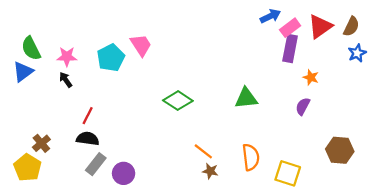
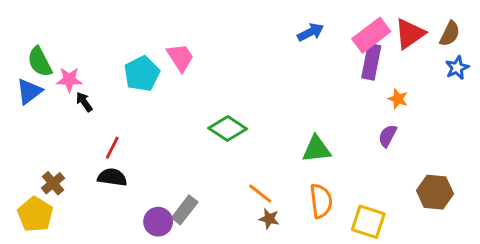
blue arrow: (270, 16) -> (311, 32), moved
pink rectangle: (290, 28) -> (371, 35), size x1.4
pink star: (67, 57) -> (69, 80), moved
green triangle: (246, 98) -> (316, 149), moved
gray rectangle: (96, 164) -> (185, 210), moved

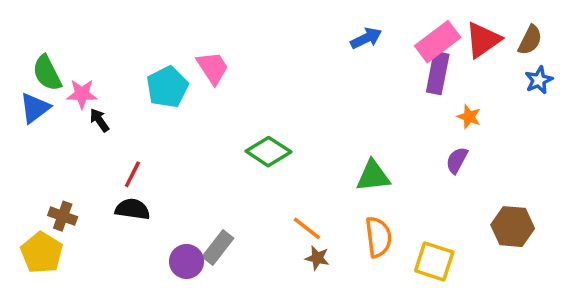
brown cross: (53, 183) -> (63, 216), turned -30

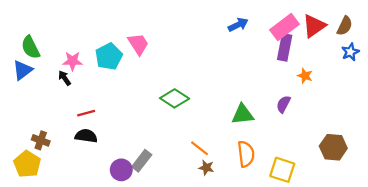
pink star: (82, 94) -> (72, 61), moved
purple semicircle: (457, 160) -> (283, 104), moved
red line: (132, 174) -> (86, 113), turned 48

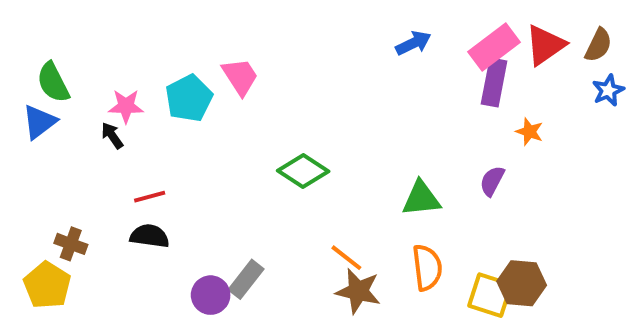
brown hexagon: (333, 147) -> (522, 283), moved
brown star: (206, 168) -> (358, 291), size x1.6

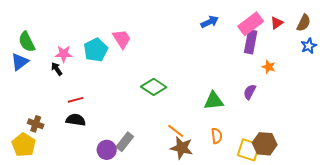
red triangle: (545, 45) -> (277, 23), size x0.6
orange semicircle: (427, 268) -> (217, 136), size x0.7

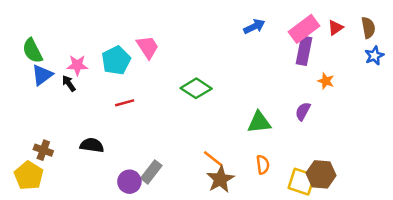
brown semicircle: (304, 23) -> (368, 28), turned -36
blue triangle: (20, 62) -> (42, 75), moved
green diamond: (154, 87) -> (196, 88), moved
red line: (76, 100) -> (125, 103), moved
brown star: (182, 148) -> (220, 179), turned 30

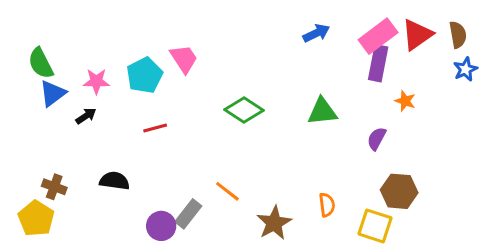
red triangle: (336, 28) -> (417, 35), size x1.6
black arrow: (69, 83) -> (86, 116), moved, turned 91
green triangle: (259, 122) -> (322, 111), moved
orange line: (213, 159) -> (227, 191), moved
brown hexagon: (321, 174) -> (399, 191), moved

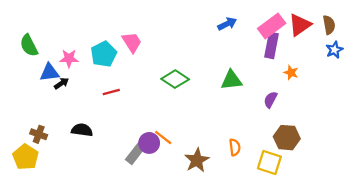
blue triangle: (53, 93) -> (49, 73), moved, turned 30
purple circle: (161, 226) -> (149, 143), moved

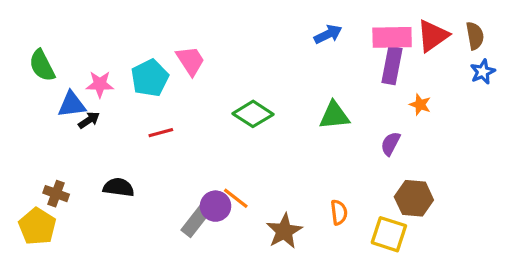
pink rectangle: (272, 26) -> (392, 37), turned 36

